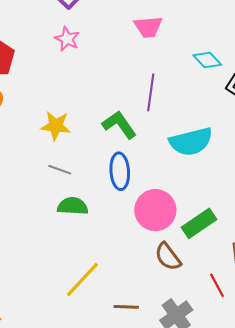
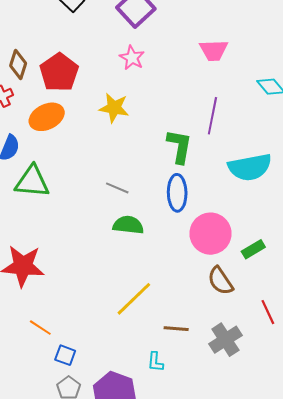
green L-shape: (119, 125) -> (179, 146), turned 42
yellow star: (56, 126) -> (114, 108), moved
green rectangle: (199, 223) -> (253, 249), size x0.7

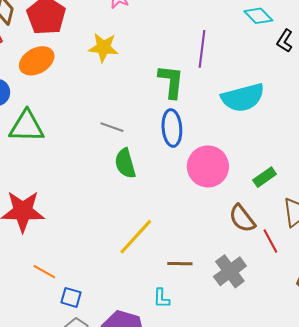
green semicircle: (128, 225) -> (125, 163), turned -108
green rectangle: (253, 249) -> (265, 177), moved
brown semicircle: (220, 281) -> (242, 218), moved

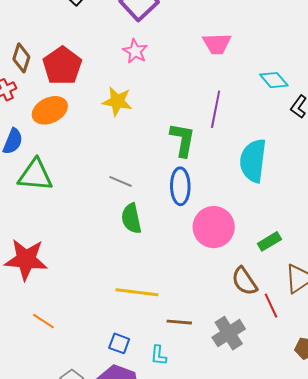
cyan semicircle: (243, 98) -> (253, 161), turned 108
yellow line: (136, 237) -> (137, 292), turned 51
blue square: (71, 297) -> (119, 343), moved

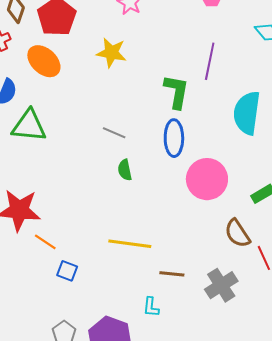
orange ellipse: (50, 110) -> (44, 61), turned 68
green semicircle: (131, 218) -> (125, 170), size x0.7
orange line: (43, 321) -> (45, 242), moved
blue square: (119, 343) -> (67, 271), moved

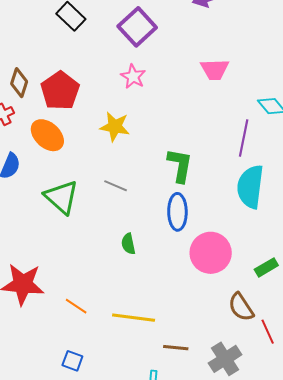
purple line: (210, 61) -> (244, 138), moved
green triangle: (29, 126) -> (61, 197), moved, turned 36
gray line: (114, 133) -> (116, 186), moved
orange line: (45, 242) -> (76, 306), moved
blue square: (67, 271) -> (72, 361), moved

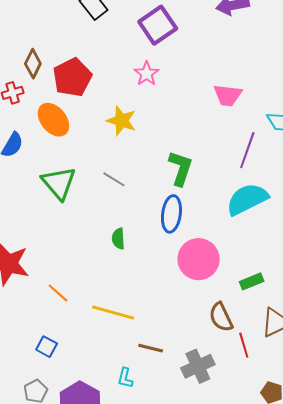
pink trapezoid: (215, 70) -> (228, 95), moved
cyan semicircle: (250, 187) -> (247, 199), turned 48

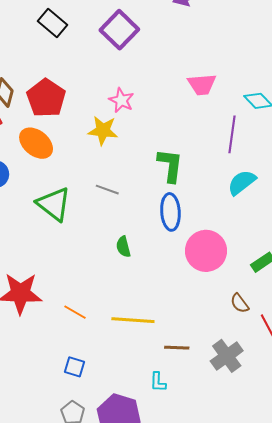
pink star: (147, 74) -> (121, 100), moved
cyan semicircle: (247, 199) -> (242, 182), size x0.7
brown semicircle: (221, 317) -> (240, 303), size x0.7

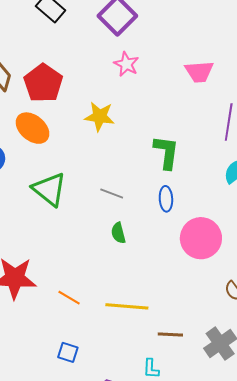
pink star: (121, 100) -> (126, 64), moved
gray line: (107, 190) -> (112, 193), moved
blue ellipse: (170, 212) -> (166, 199), size x0.7

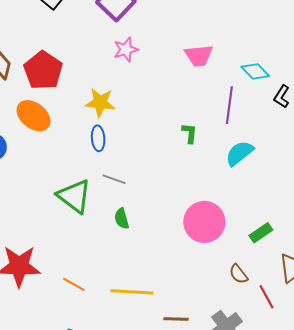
pink star: (126, 64) -> (126, 50), turned 30
green L-shape: (166, 152) -> (190, 133), moved, size x0.6
green triangle: (49, 189) -> (74, 196), moved
blue ellipse: (166, 199) -> (98, 138), moved

